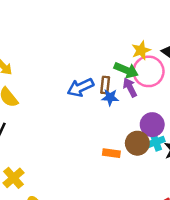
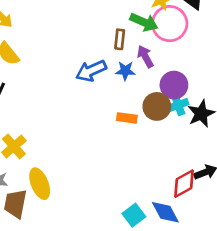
blue arrow: (80, 87) -> (91, 71), moved
purple arrow: (130, 87) -> (145, 56), moved
blue star: (110, 97) -> (125, 71), moved

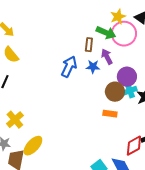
blue arrow: (91, 71) -> (69, 67), turned 140
orange rectangle: (127, 118) -> (110, 114), moved
yellow ellipse: (40, 184) -> (33, 146), turned 65

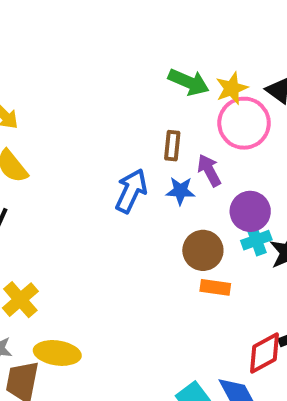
green arrow: (106, 33) -> (189, 82), moved
brown circle: (115, 92) -> (203, 250), moved
yellow ellipse: (33, 146) -> (57, 353), turned 55

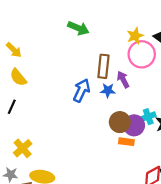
green arrow: (189, 82) -> (78, 28), moved
brown rectangle: (172, 146) -> (103, 66), size x1.5
purple circle: (250, 211) -> (134, 125), moved

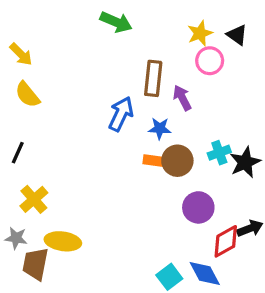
pink circle: (142, 54) -> (210, 61), size x0.7
blue star: (108, 90) -> (160, 128), moved
black line: (12, 107) -> (18, 153), moved
purple circle: (134, 125) -> (198, 207), moved
orange rectangle: (126, 142) -> (155, 161), moved

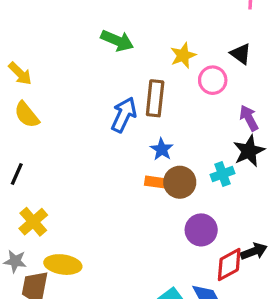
yellow star: (200, 33) -> (183, 55), moved
purple arrow: (182, 98) -> (249, 118), moved
blue arrow: (121, 114) -> (124, 115), moved
blue star: (160, 128) -> (162, 149), turned 30
black star: (245, 162) -> (249, 151), moved

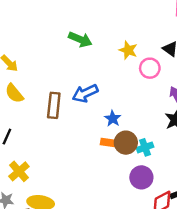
yellow star: (183, 55) -> (128, 50), turned -30
brown rectangle: (155, 98) -> (54, 105), moved
blue arrow: (124, 115) -> (85, 93), turned -140
cyan cross: (223, 174) -> (145, 147), moved

